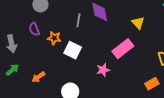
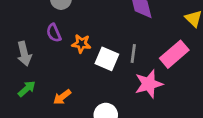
gray line: (78, 20) -> (133, 54), moved
pink star: (103, 70) -> (149, 84), size x1.5

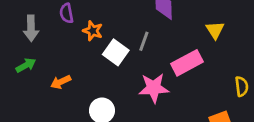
gray line: (133, 54) -> (144, 41), moved

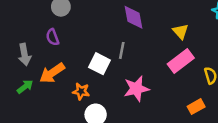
orange star: (93, 31) -> (81, 91), moved
pink rectangle: (187, 63) -> (181, 61), moved
orange arrow: (61, 82) -> (52, 73), moved, size x1.5

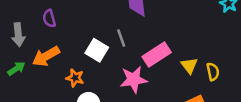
yellow triangle: (180, 31) -> (189, 66), moved
gray line: (122, 50) -> (121, 38), turned -35
pink rectangle: (181, 61) -> (157, 54), moved

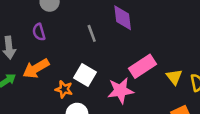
gray line: (121, 38) -> (92, 33), moved
white square: (97, 50) -> (85, 75), moved

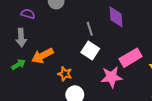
purple semicircle: (39, 32) -> (28, 14), moved, turned 120
white square: (85, 75) -> (90, 51), moved

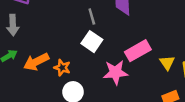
orange arrow: (42, 56) -> (36, 62), moved

